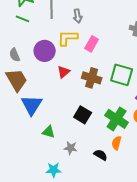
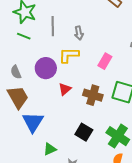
pink rectangle: (92, 44) -> (105, 61), moved
green triangle: (49, 132) -> (50, 149), turned -40

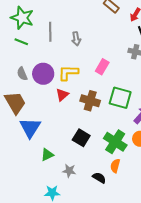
yellow L-shape: (69, 55) -> (68, 73), moved
gray semicircle: (16, 72) -> (22, 74), moved

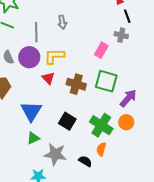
gray line: (50, 32) -> (36, 32), moved
pink rectangle: (102, 67) -> (101, 50), moved
red triangle: (62, 95) -> (48, 78), turned -32
blue triangle: (30, 128) -> (31, 111), moved
gray star: (69, 171) -> (55, 154), size x1.6

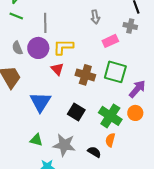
gray arrow: (62, 22) -> (95, 17), moved
pink rectangle: (101, 50) -> (110, 41), turned 35
green triangle: (33, 138) -> (36, 140), moved, turned 40

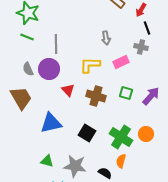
yellow L-shape: (63, 47) -> (90, 65), moved
green square: (115, 72) -> (126, 93), size x0.6
purple arrow: (137, 89) -> (151, 96), moved
blue triangle: (40, 102) -> (51, 123), turned 45

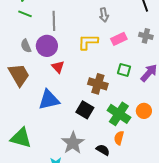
gray cross: (141, 47) -> (146, 36), moved
red triangle: (68, 90) -> (58, 67), moved
brown cross: (96, 96) -> (98, 84), moved
green triangle: (47, 161) -> (21, 138), moved, size x1.6
gray star: (75, 166) -> (73, 143), turned 30

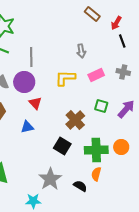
brown cross: (98, 84) -> (75, 120), turned 30
blue triangle: (49, 100) -> (27, 127), moved, size x0.6
green cross: (119, 114) -> (96, 150), turned -35

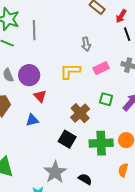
gray line: (31, 57) -> (34, 30), moved
orange semicircle: (96, 174) -> (123, 170), moved

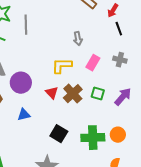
pink rectangle: (101, 68) -> (93, 63), turned -35
purple circle: (29, 75) -> (21, 83), moved
red triangle: (40, 96) -> (52, 93), moved
brown cross: (80, 113) -> (73, 94), moved

